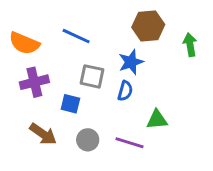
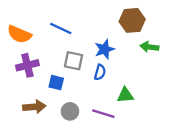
brown hexagon: (148, 26) -> (132, 20), moved
green arrow: (190, 45) -> (149, 47), moved, turned -72
brown arrow: (43, 134) -> (34, 107), turned -40

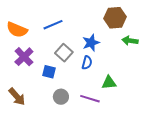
blue line: (61, 29) -> (53, 25), turned -48
gray square: (73, 61) -> (64, 53), turned 30
purple cross: (27, 65) -> (24, 57), turned -30
brown arrow: (34, 107) -> (17, 97), moved, turned 54

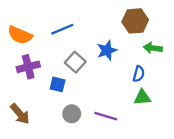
purple cross: (24, 57) -> (28, 67), turned 30
blue semicircle: (87, 63) -> (139, 74), moved
green triangle: (109, 83) -> (142, 97), moved

